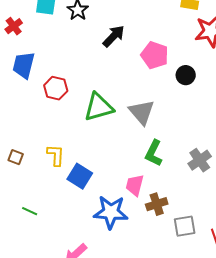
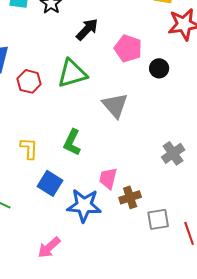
green triangle: (99, 107) -> (72, 73), moved
green L-shape: (154, 153) -> (72, 142), moved
blue square: (80, 176) -> (50, 183), moved

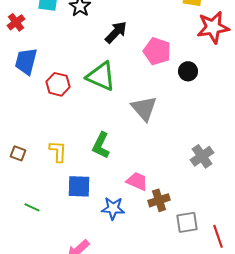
green triangle: (72, 73) -> (101, 76), turned 40
pink trapezoid: (108, 178) -> (137, 181), turned 100
blue square: (50, 183) -> (79, 186), turned -30
blue star: (84, 205) -> (113, 208), size x0.7

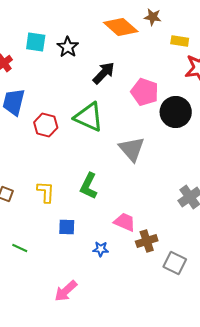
black circle: (188, 71) -> (176, 112), size x1.6
blue square: (79, 186) -> (67, 227), size x0.7
blue star: (113, 208) -> (101, 249), size x0.7
gray square: (187, 222) -> (175, 263), turned 35

